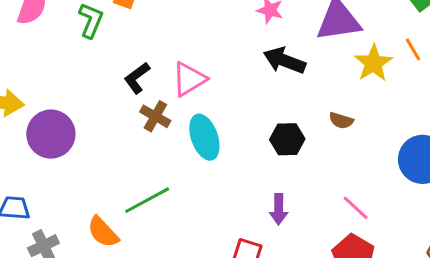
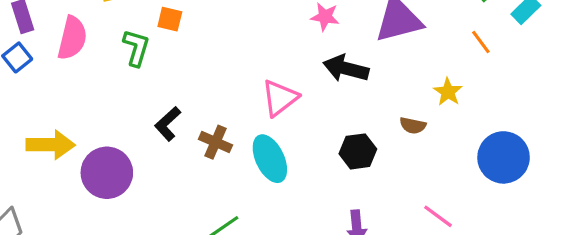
yellow star: (373, 63) -> (448, 92), moved, size x0.7
black L-shape: (137, 78) -> (168, 124), moved
pink triangle: (189, 79) -> (280, 98), moved

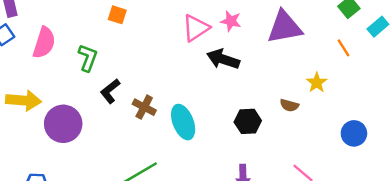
pink semicircle: (72, 38) -> (44, 43), moved
green L-shape: (136, 48) -> (88, 58), moved
black arrow: (346, 68) -> (223, 59), moved
pink triangle: (280, 98) -> (196, 28), moved
blue circle: (504, 157) -> (354, 133), size x0.7

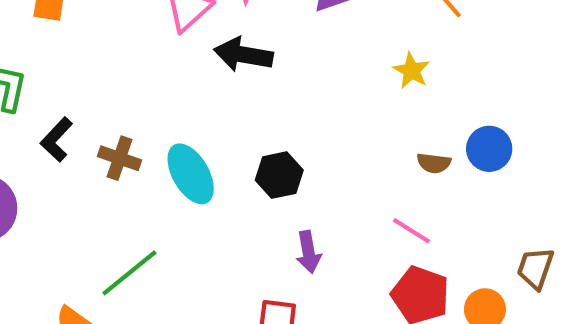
brown semicircle: (289, 105) -> (434, 163), moved
black hexagon: (248, 121) -> (279, 175), moved

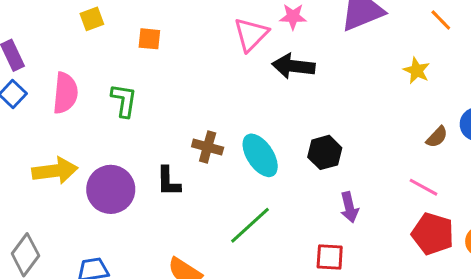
black L-shape: (56, 140) -> (168, 181), moved, turned -40
brown semicircle: (434, 163) -> (437, 137), turned -50
green line: (129, 273) -> (250, 225), moved

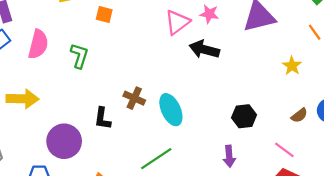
black hexagon: (325, 152) -> (244, 116), moved
purple circle: (111, 189) -> (64, 141), moved

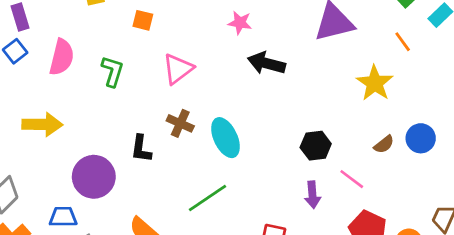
pink star: (209, 14) -> (240, 23), moved
pink triangle: (177, 22) -> (178, 69), moved
yellow star: (292, 66) -> (375, 83), size x1.5
pink line: (284, 150) -> (352, 179), moved
purple arrow: (229, 156) -> (312, 195), moved

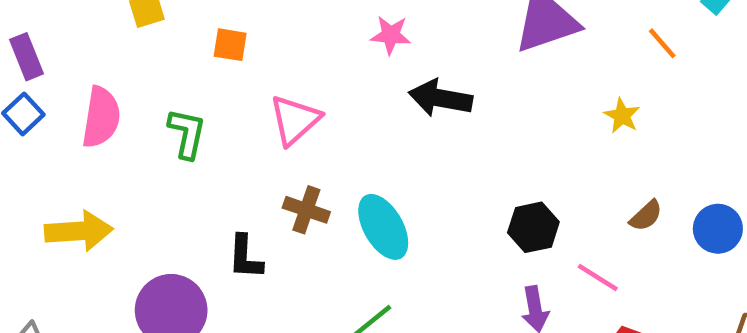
yellow star: (375, 83) -> (622, 116), size x0.6
blue circle: (421, 138) -> (718, 229), moved

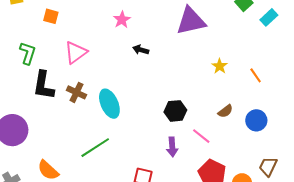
pink star: (391, 35) -> (122, 20), turned 30
orange line: (662, 43) -> (256, 75), moved
black arrow: (440, 98) -> (141, 50), size x0.6
black L-shape: (245, 257) -> (44, 85), moved, size x1.4

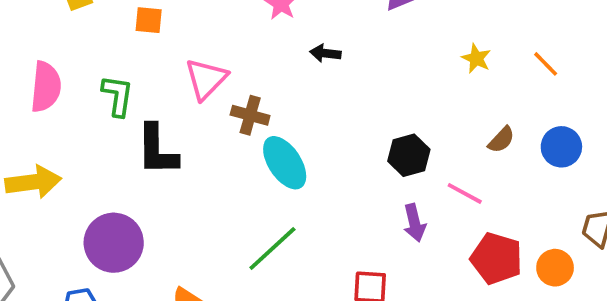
brown cross: (76, 92) -> (250, 115), moved

